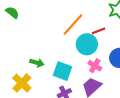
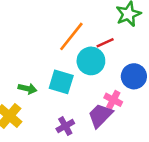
pink cross: (95, 66) -> (113, 100), moved
cyan square: (62, 71) -> (61, 82), moved

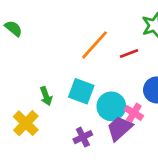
cyan circle: (91, 61) -> (111, 106), moved
green arrow: (27, 89) -> (46, 96), turned 54

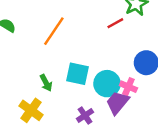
orange line: (95, 45) -> (54, 31), moved
red line: (129, 54) -> (115, 23), moved

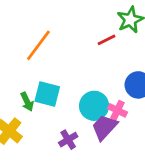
cyan square: (78, 74) -> (47, 94), moved

